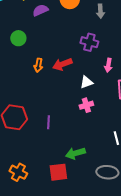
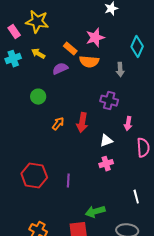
red arrow: (62, 64) -> (82, 123), turned -60
orange arrow: (38, 65) -> (58, 124), turned -152

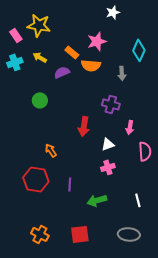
orange arrow: (58, 124) -> (51, 150), moved, turned -72
green arrow: (95, 212) -> (97, 200), moved

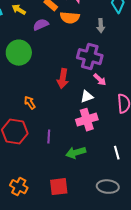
green circle: (40, 100) -> (19, 53), size x1.6
purple cross: (111, 104) -> (90, 57), size x1.4
pink arrow: (130, 127) -> (100, 80), moved, turned -56
pink cross: (108, 167) -> (87, 120), size x1.5

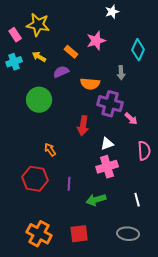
orange semicircle: (70, 18) -> (90, 84), moved
pink arrow: (100, 80) -> (131, 119), moved
orange cross: (19, 187) -> (39, 234), size x1.4

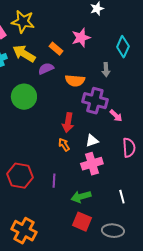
yellow arrow: (39, 57) -> (24, 54), size x1.6
orange arrow: (50, 150) -> (64, 145), moved
red square: (79, 234) -> (82, 222), moved, turned 30

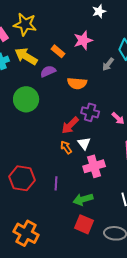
gray arrow: (106, 70) -> (108, 64), moved, turned 40
purple cross: (95, 101) -> (90, 112), moved, size x0.7
red arrow: (68, 123) -> (70, 125), turned 36
white triangle: (92, 141) -> (84, 143), moved, turned -48

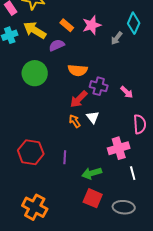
pink star: (83, 40) -> (92, 25), moved
orange semicircle: (77, 83) -> (78, 70), moved
pink cross: (94, 166) -> (119, 148), moved

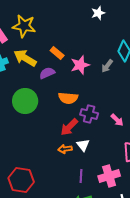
pink star: (92, 25) -> (80, 65), moved
orange arrow: (75, 121) -> (65, 149), turned -64
purple line: (65, 157) -> (81, 176), moved

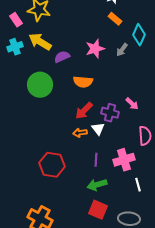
orange rectangle: (57, 53) -> (115, 19), moved
purple cross: (89, 114) -> (110, 113), moved
red hexagon: (21, 180) -> (52, 165), moved

